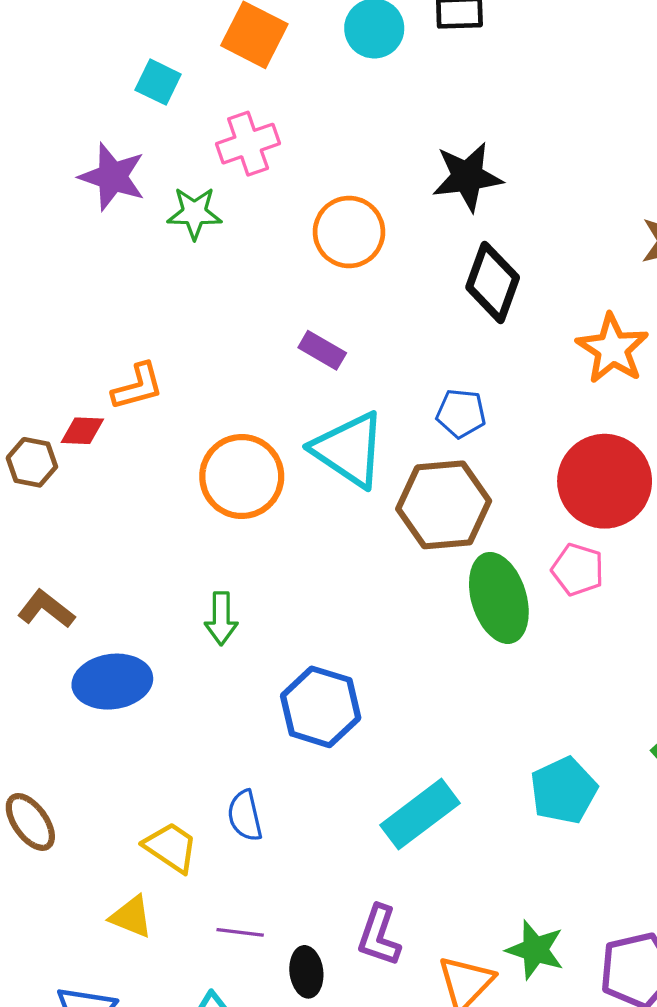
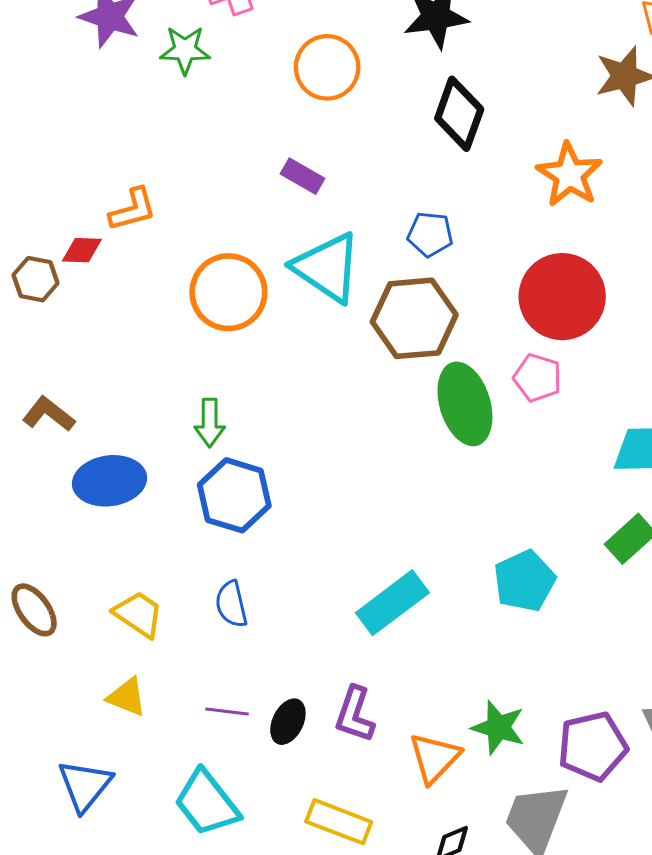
blue hexagon: (321, 707) -> (234, 495), moved
yellow trapezoid: (171, 847) -> (139, 614), moved
black ellipse: (306, 972) -> (288, 722), moved, turned 33

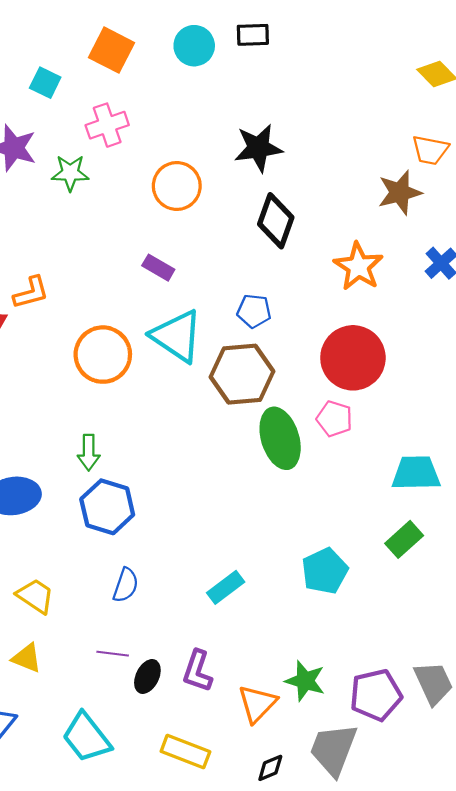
cyan rectangle: (392, 603) -> (226, 587), size x0.7
blue semicircle: (231, 604) -> (126, 585), moved, turned -148
purple line: (227, 711) -> (113, 654), moved

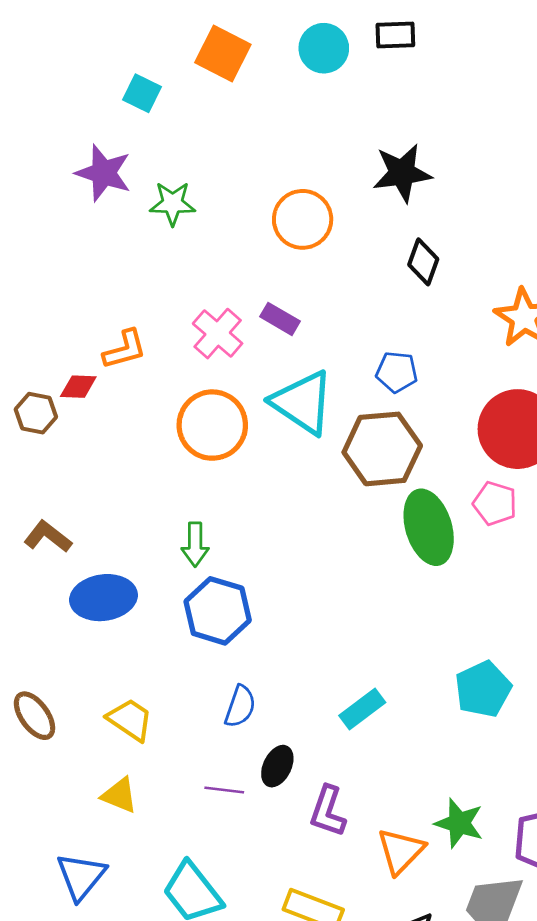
pink cross: (107, 125) -> (218, 334), moved, turned -30
black diamond: (276, 221) -> (423, 262), size x0.7
black ellipse: (147, 676) -> (277, 766), moved

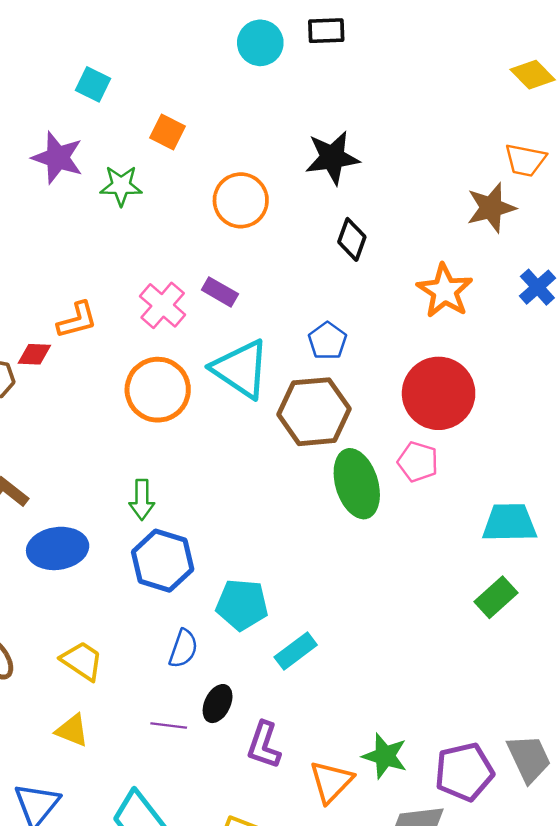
orange square: (223, 54) -> (167, 132), moved, size x0.7
blue pentagon: (397, 372) -> (327, 341), turned 30
cyan pentagon: (483, 689) -> (242, 605), moved, turned 30

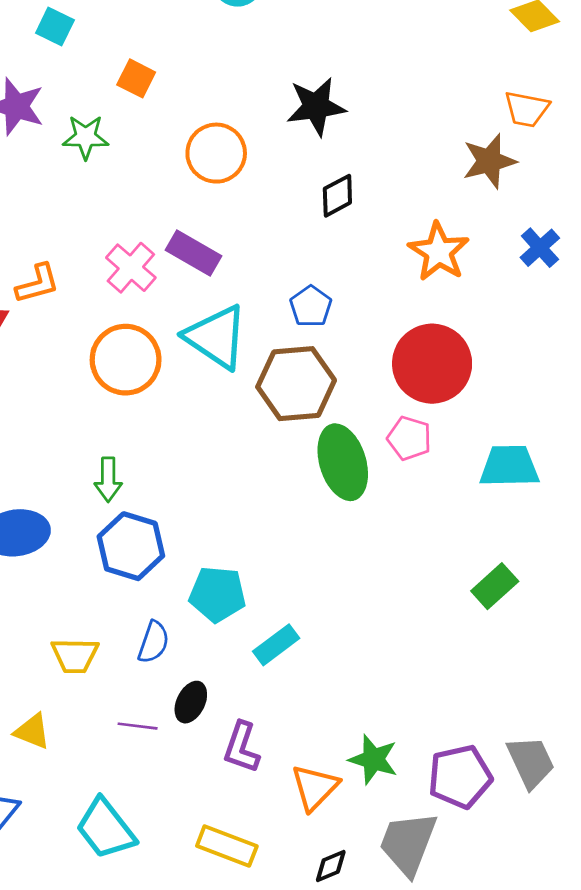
black diamond: (352, 239) -> (337, 196), turned 42
purple rectangle: (220, 292) -> (194, 253), size x1.4
cyan trapezoid: (509, 523) -> (509, 466), moved
yellow trapezoid: (82, 661) -> (75, 655), moved, turned 147

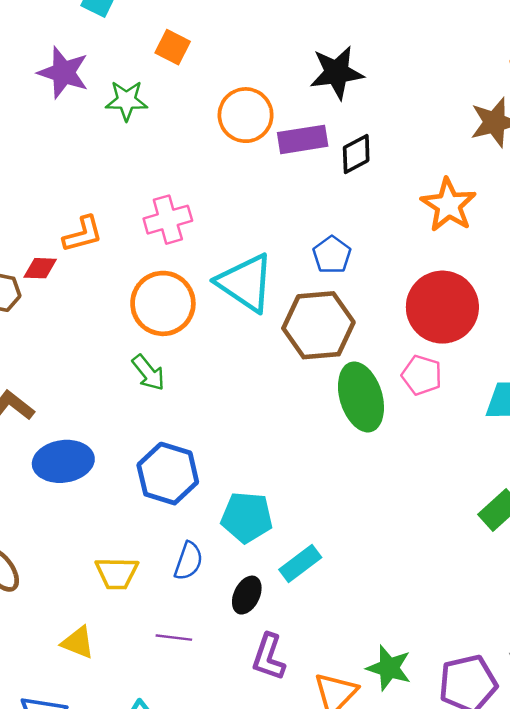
purple rectangle: (194, 253) -> (303, 139), moved, turned -39
pink cross: (131, 268) -> (168, 220), turned 33
green arrow: (108, 480) -> (148, 373), moved, turned -39
black ellipse: (191, 702) -> (247, 595), moved

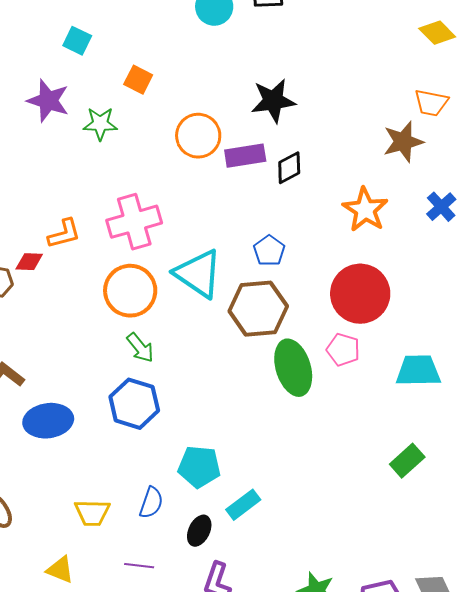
pink cross: (168, 220) -> (134, 222), size x1.4
green arrow: (148, 373) -> (140, 348), moved
blue hexagon: (168, 474) -> (134, 404), moved

